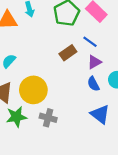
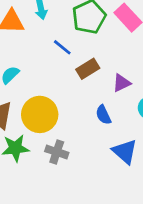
blue line: (90, 42) -> (62, 47), moved
blue semicircle: (93, 84) -> (103, 115), moved

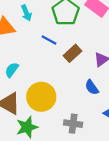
gray cross: (57, 152) -> (73, 124), moved

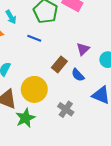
brown rectangle: (72, 53) -> (59, 64), moved
gray cross: (73, 124) -> (66, 109), turned 35

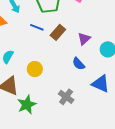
brown rectangle: (59, 64) -> (58, 32), moved
yellow circle: (34, 89) -> (35, 69), moved, size x0.6

